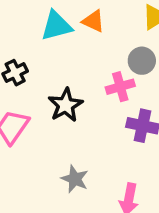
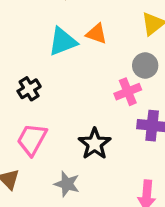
black star: (66, 105) -> (95, 144), moved
gray star: (75, 179) -> (67, 184), moved

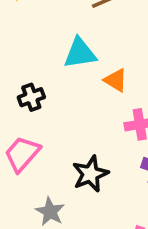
orange triangle: (96, 34) -> (116, 80), moved

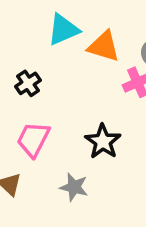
orange triangle: (116, 80) -> (104, 46), size x1.4

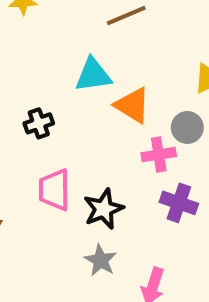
pink trapezoid: (33, 139) -> (54, 190), moved, turned -42
gray star: (74, 187) -> (101, 260), moved

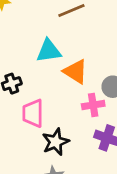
pink trapezoid: (54, 190) -> (33, 113), moved

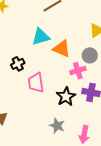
black star: (56, 142) -> (66, 97), moved

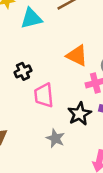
cyan triangle: (41, 37) -> (31, 18), moved
gray star: (57, 126) -> (55, 138), moved

